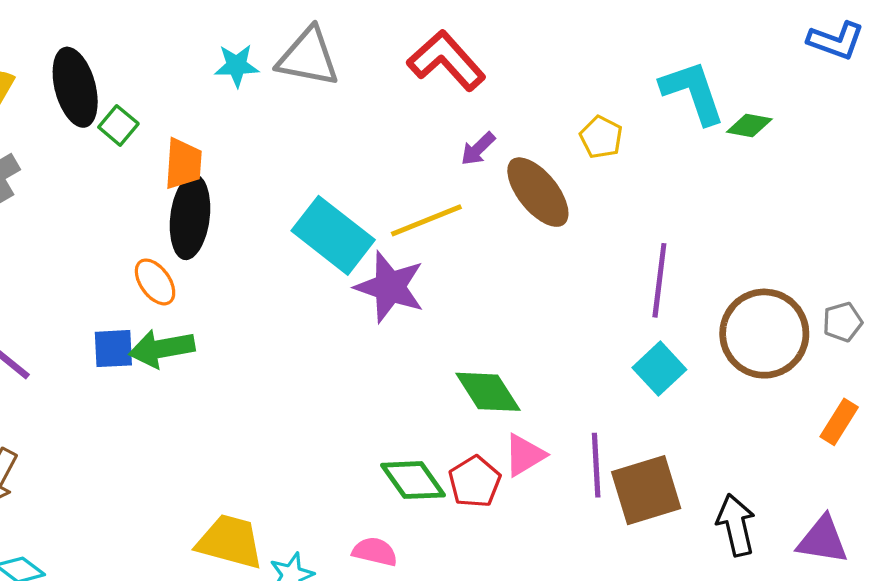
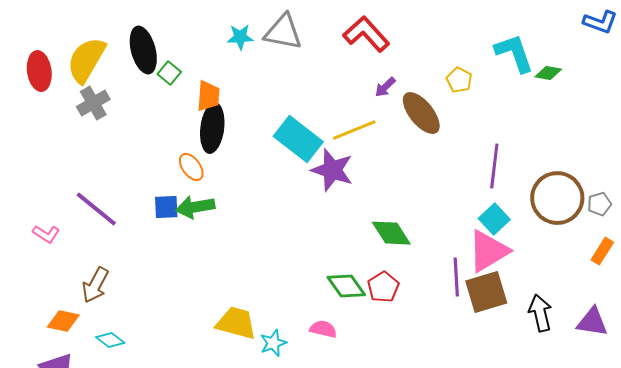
gray pentagon: (843, 322) -> (599, 204), moved
pink triangle: (525, 455) -> (488, 251), moved, size x1.6

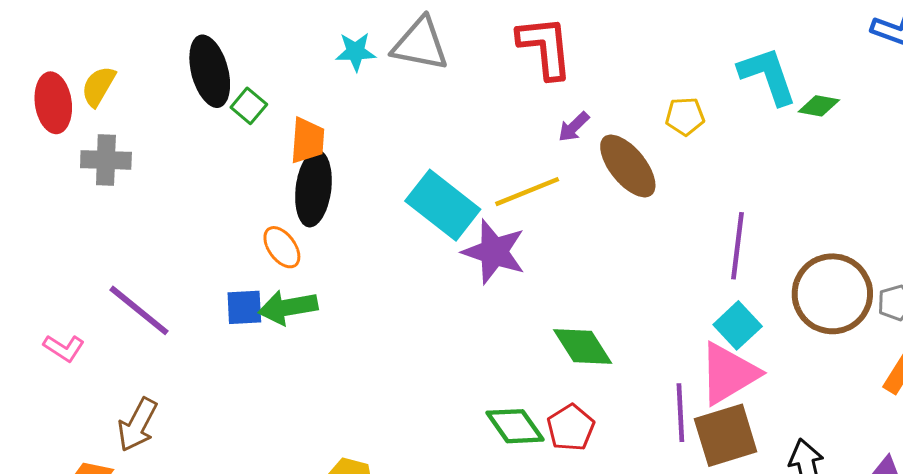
red L-shape: (366, 34) -> (545, 47), turned 36
yellow semicircle: (86, 60) -> (98, 86), moved, size x0.6
yellow pentagon: (459, 80) -> (685, 116), turned -30
gray cross: (93, 103) -> (106, 160), moved, turned 32

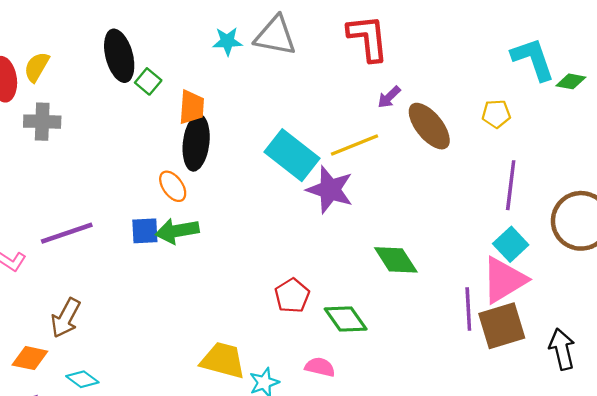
yellow pentagon: (685, 116) -> (496, 114), moved
purple line: (139, 310) -> (67, 233), turned -58
red pentagon: (571, 428) -> (292, 296), moved

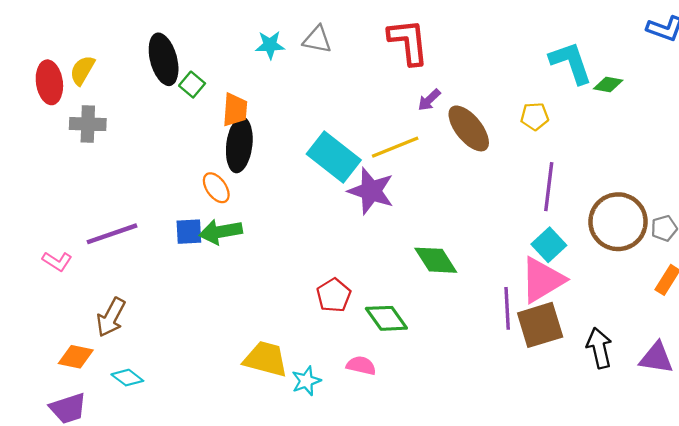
gray triangle: (275, 36) -> (317, 40), size x0.7

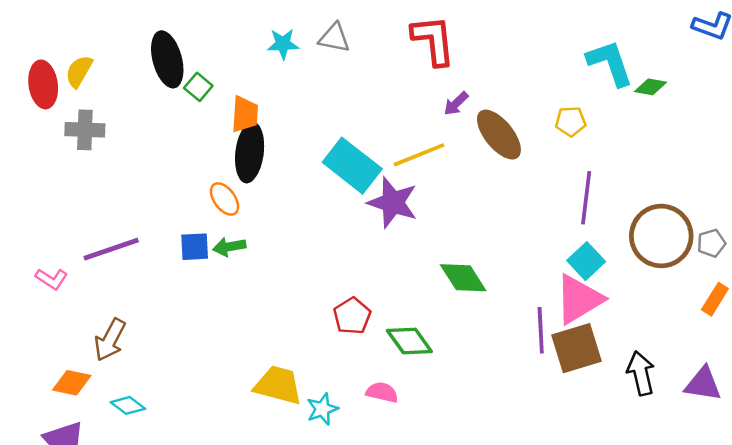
green arrow: (221, 232) -> (229, 247), size x0.7

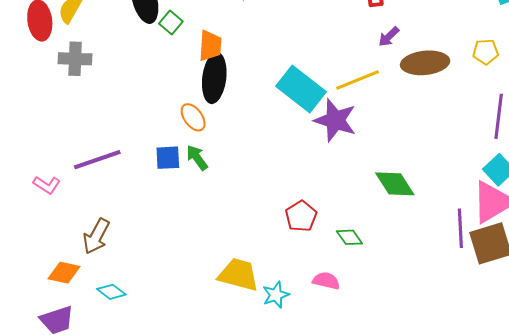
brown ellipse: (499, 135) -> (425, 63), turned -57
green arrow: (229, 247) -> (197, 158), turned 64
green diamond: (409, 341) -> (349, 237), size x0.7

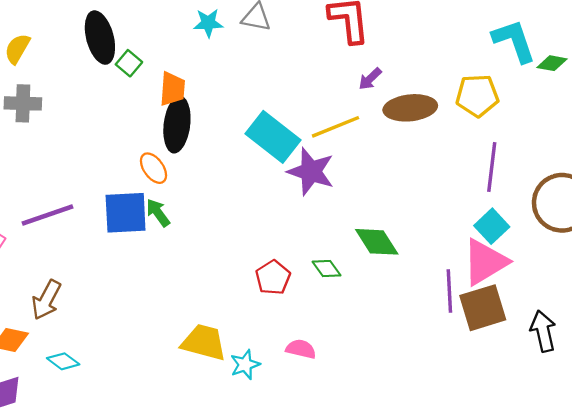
yellow pentagon: (486, 52) -> (477, 96), size x1.5
blue square: (168, 158) -> (126, 213), size x1.6
green diamond: (349, 237) -> (327, 269), moved

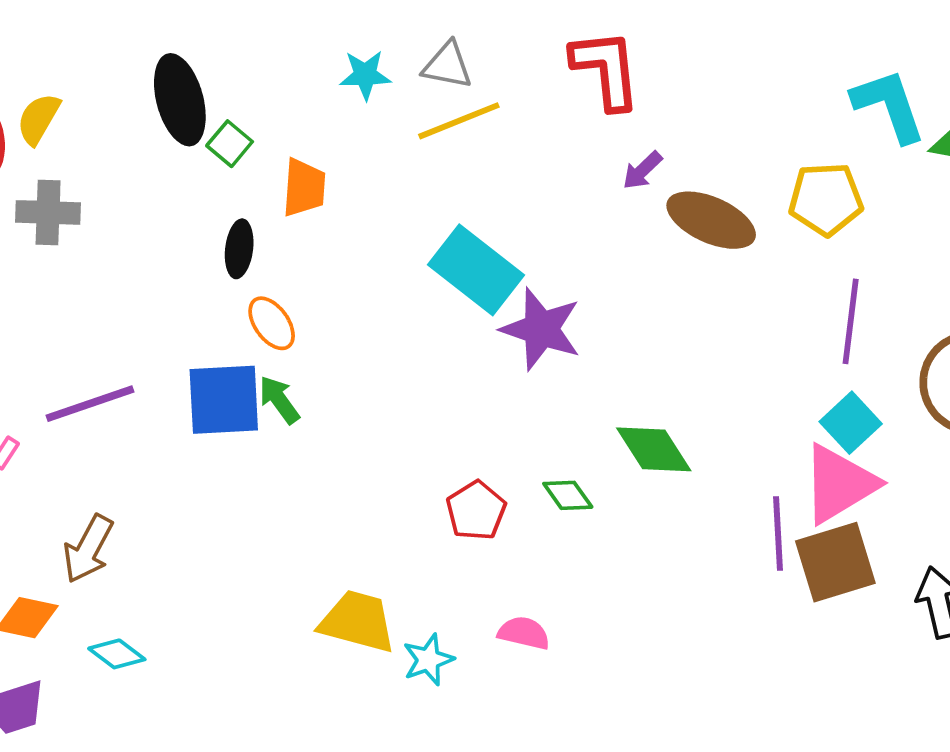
brown ellipse: (410, 108) -> (711, 220), turned 30
black ellipse: (177, 125) -> (239, 249), moved, size x0.6
yellow line: (335, 127) -> (459, 121), moved

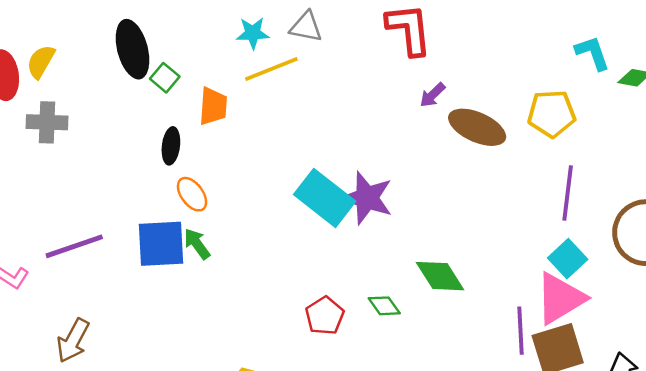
cyan L-shape: (889, 105) -> (592, 53), size x0.7
yellow line: (459, 121) -> (271, 69), moved
cyan rectangle: (476, 270) -> (325, 198), moved

